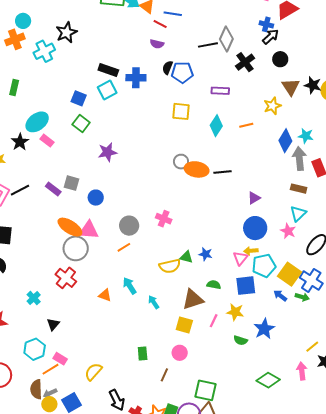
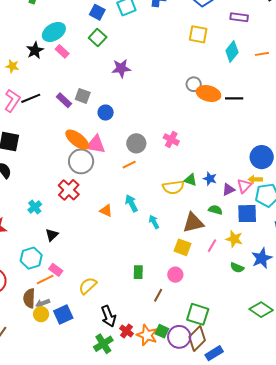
purple triangle: (254, 198) -> (228, 190), moved

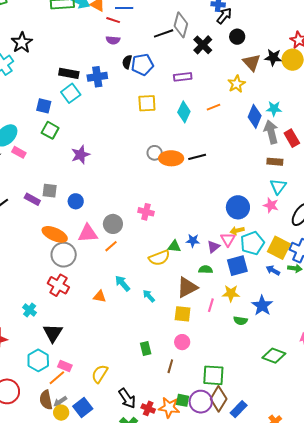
pink triangle: (96, 144) -> (88, 233), moved
black triangle: (52, 235) -> (53, 333), size x1.5

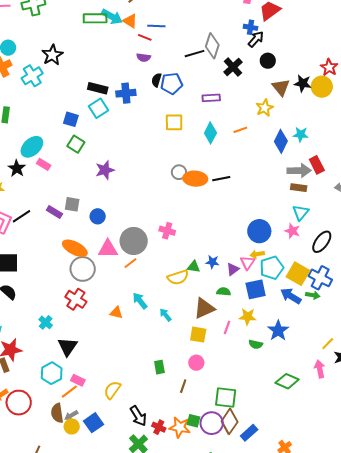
gray arrow: (271, 132) -> (299, 171), moved, turned 100
gray circle: (113, 224) -> (134, 241), size x1.4
blue arrow: (273, 270) -> (291, 296), size x1.5

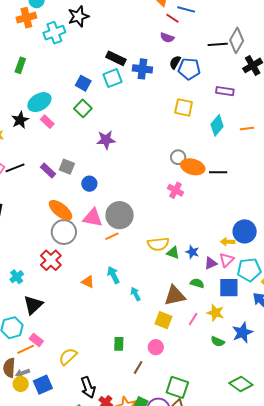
pink cross: (167, 231) -> (176, 190), moved
yellow arrow: (257, 254) -> (228, 242), moved
yellow semicircle: (178, 277) -> (158, 244), moved

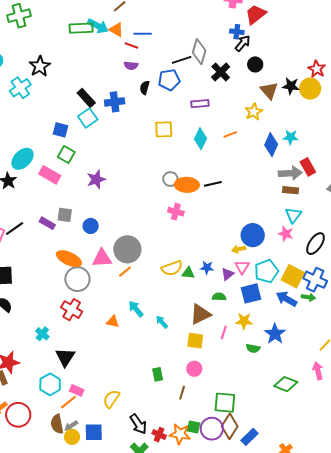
black rectangle: (116, 58) -> (86, 98), turned 36
blue pentagon: (189, 69) -> (169, 80), moved
pink rectangle: (47, 122) -> (50, 175), moved, size x1.5
blue square: (43, 385) -> (94, 432), turned 36

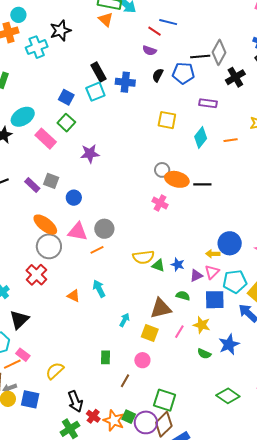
orange triangle: (116, 30) -> (106, 19), moved
gray circle: (127, 249) -> (104, 229), size x0.7
cyan arrow: (162, 322) -> (124, 320), moved, turned 56

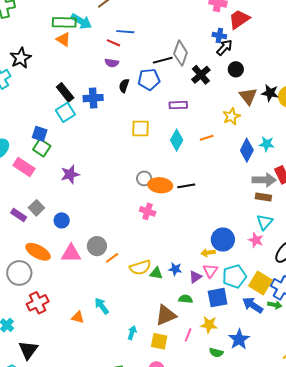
blue square: (66, 97) -> (40, 134), moved
gray square: (51, 181) -> (36, 208), turned 35
gray circle: (49, 246) -> (19, 273), moved
orange line: (97, 250) -> (112, 258), moved
red cross: (36, 275) -> (38, 303), turned 30

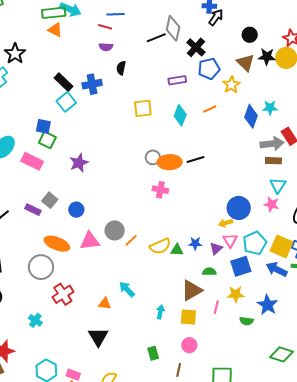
black circle: (236, 69) -> (250, 35), moved
blue pentagon: (149, 79) -> (209, 69), moved
black triangle: (28, 350) -> (98, 337), moved

